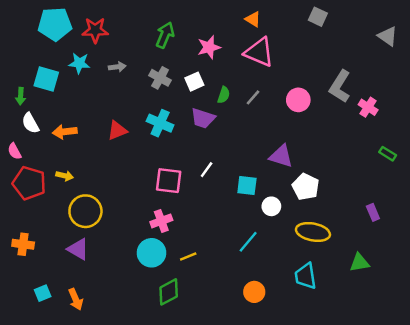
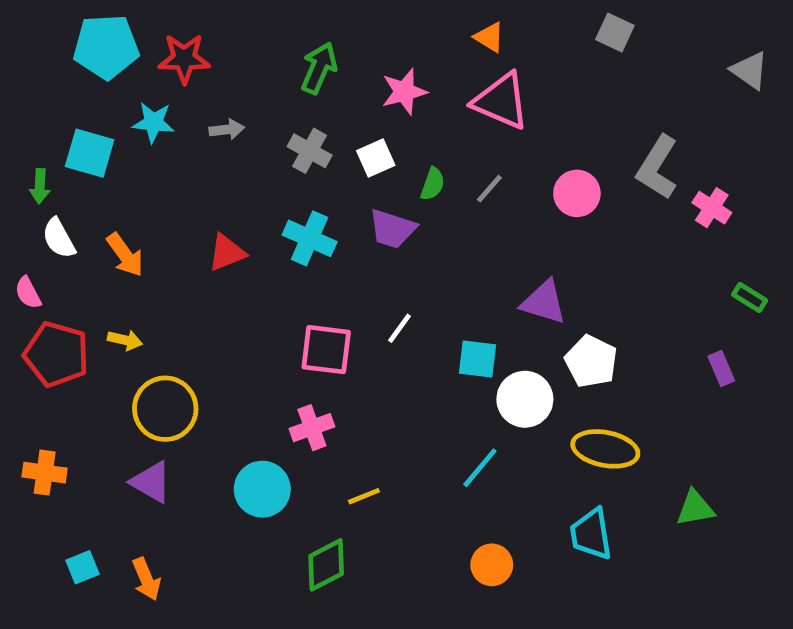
orange arrow: (65, 132) -> (125, 255), turned -120
white circle: (271, 206) -> (525, 399), size x1.5
purple rectangle: (373, 212) -> (721, 368), moved
cyan circle: (151, 253) -> (262, 489), moved

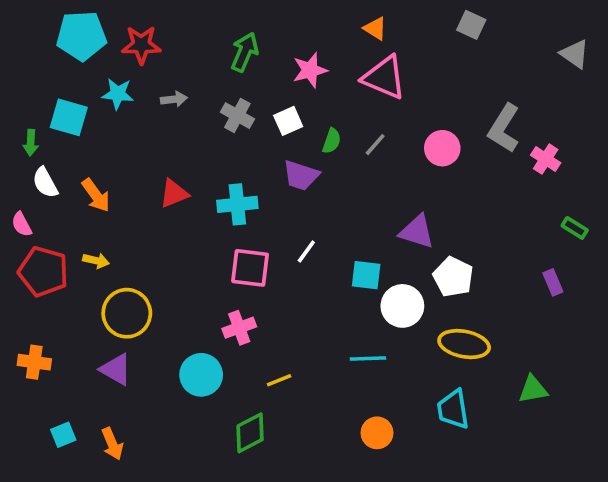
cyan cross: (310, 238) -> (237, 204), moved, turned -30
cyan line: (480, 468) -> (368, 359), turned 48

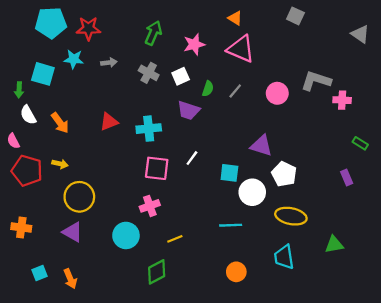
gray L-shape: (504, 128) -> (316, 81), turned 76
pink cross: (546, 159) -> (342, 100), turned -30

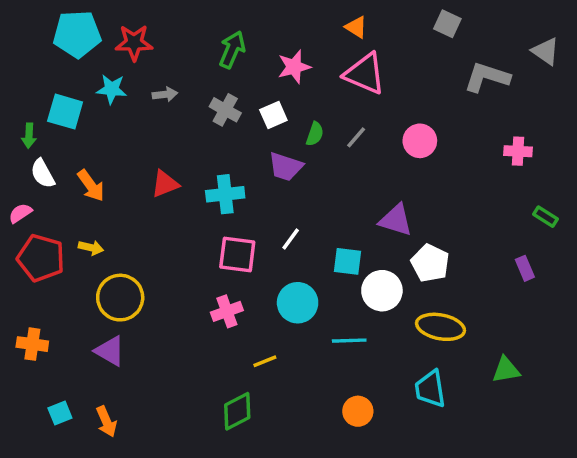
gray L-shape: (316, 81) -> (487, 77), moved
pink semicircle: (13, 141) -> (20, 213), turned 84
cyan circle: (126, 235) -> (298, 303), moved

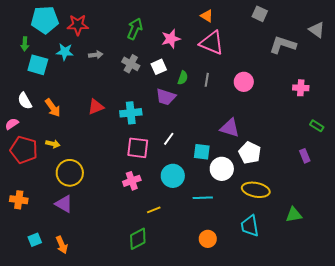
green arrow: (29, 136) -> (25, 44), moved
gray line: (356, 137) -> (207, 80), turned -32

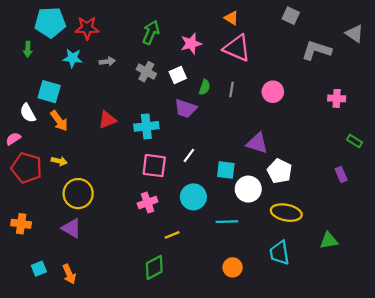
cyan square: (38, 65) -> (49, 92), moved

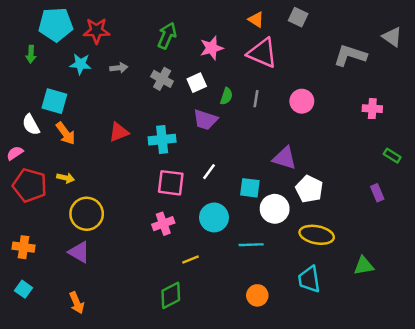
gray square: (291, 16) -> (298, 17), moved
cyan square: (39, 269) -> (24, 289), moved, turned -32

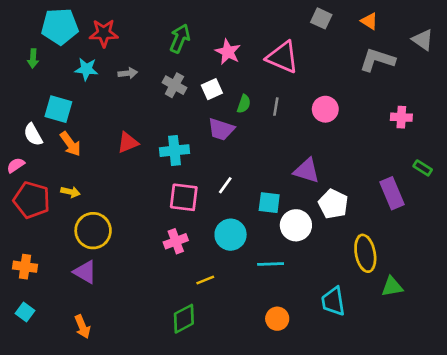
orange triangle: (256, 20) -> (369, 21), moved
pink star: (212, 48) -> (228, 52), turned -30
purple rectangle: (377, 193) -> (392, 193), moved, size x1.6
yellow ellipse: (317, 235) -> (365, 253), moved, turned 68

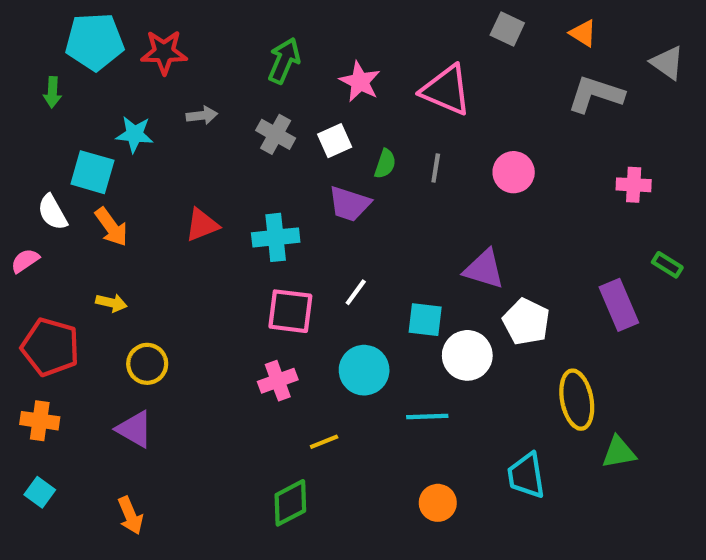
cyan star: (86, 69) -> (135, 134), moved
red pentagon: (32, 200) -> (50, 347), moved
yellow circle: (93, 231) -> (147, 364), size x0.7

